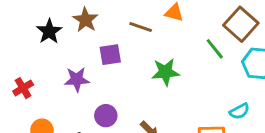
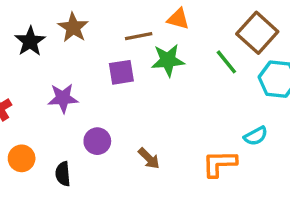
brown line: (141, 27) -> (139, 36), turned -30
purple square: (110, 55) -> (121, 72), moved
green star: (165, 72) -> (168, 60), moved

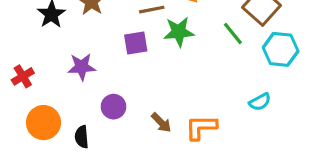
orange circle: (22, 158) -> (43, 123), size x1.4
orange L-shape: (219, 164) -> (201, 127), moved

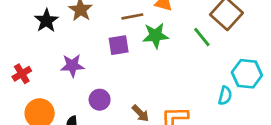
cyan hexagon: (281, 49) -> (247, 74), moved
cyan semicircle: (260, 102) -> (225, 96), turned -48

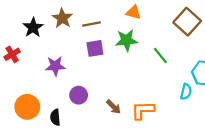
brown line: (132, 16) -> (91, 24), moved
green line: (202, 37) -> (160, 55), moved
red cross: (22, 74) -> (12, 54), moved

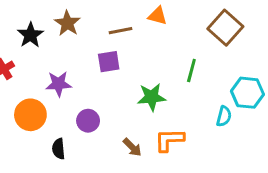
brown line: (91, 24) -> (121, 31), moved
green star: (126, 40) -> (152, 97), moved
green line: (160, 55) -> (191, 70), turned 54
orange circle: (27, 107) -> (30, 115), moved
brown arrow: (114, 107) -> (132, 147), moved

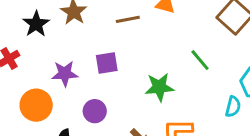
purple square: (109, 62) -> (107, 63), moved
green line: (191, 70) -> (200, 60), turned -55

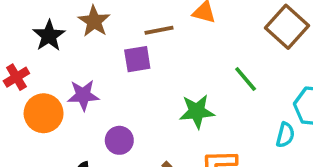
purple square: (107, 63) -> (137, 59), moved
orange circle: (36, 105) -> (44, 113), moved

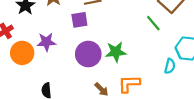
green line: (246, 79) -> (153, 23), moved
purple circle: (119, 140) -> (88, 54), moved, size x1.5

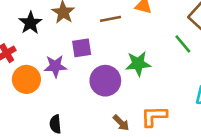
purple square: (79, 20) -> (82, 48), moved
green star: (116, 52) -> (138, 64), moved

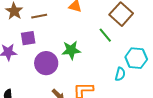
brown line: (111, 19) -> (39, 16), moved

